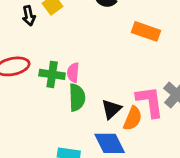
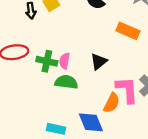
green semicircle: (77, 97) -> (66, 82), turned -85
black triangle: (111, 109) -> (99, 62), moved

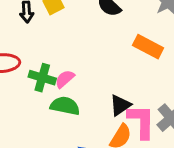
pink semicircle: (65, 61) -> (65, 79), turned 35
black triangle: (99, 62) -> (120, 105), moved

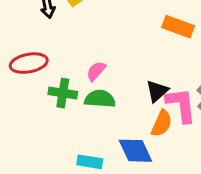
green cross: (42, 78) -> (63, 93), moved

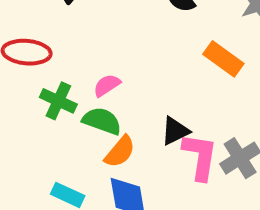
orange semicircle: (162, 123) -> (120, 152), moved

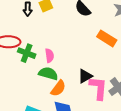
pink semicircle: (107, 85) -> (49, 56), turned 120
green cross: (58, 101) -> (27, 53), moved

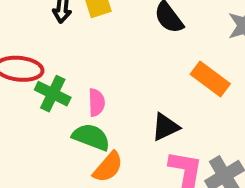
black triangle: (85, 76) -> (165, 127), moved

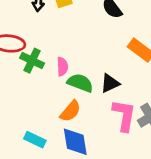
green semicircle: (91, 137) -> (80, 83), moved

